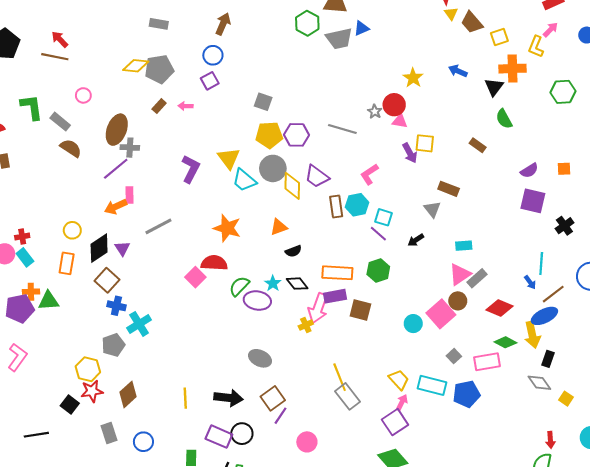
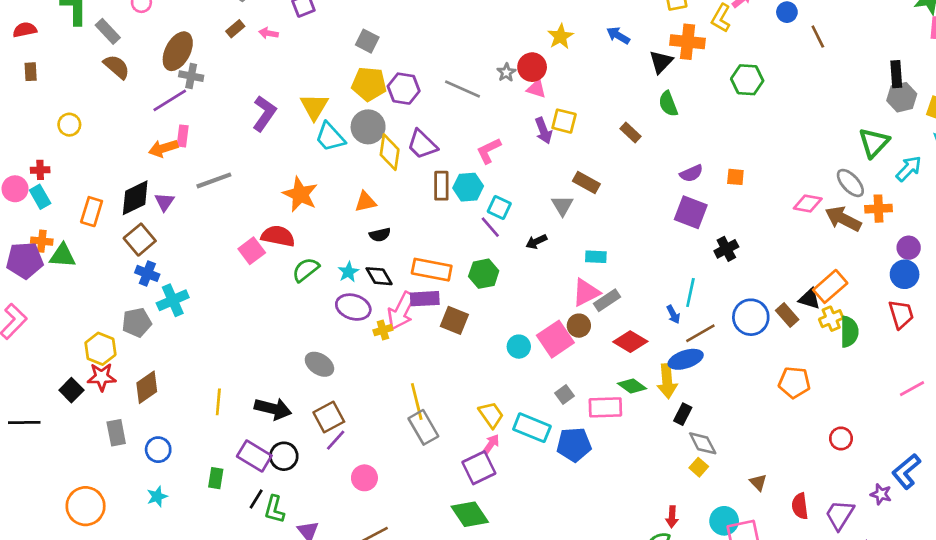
yellow circle: (72, 230) -> (69, 125), moved
purple ellipse: (257, 301) -> (353, 307), moved
gray diamond: (539, 383) -> (703, 443), moved

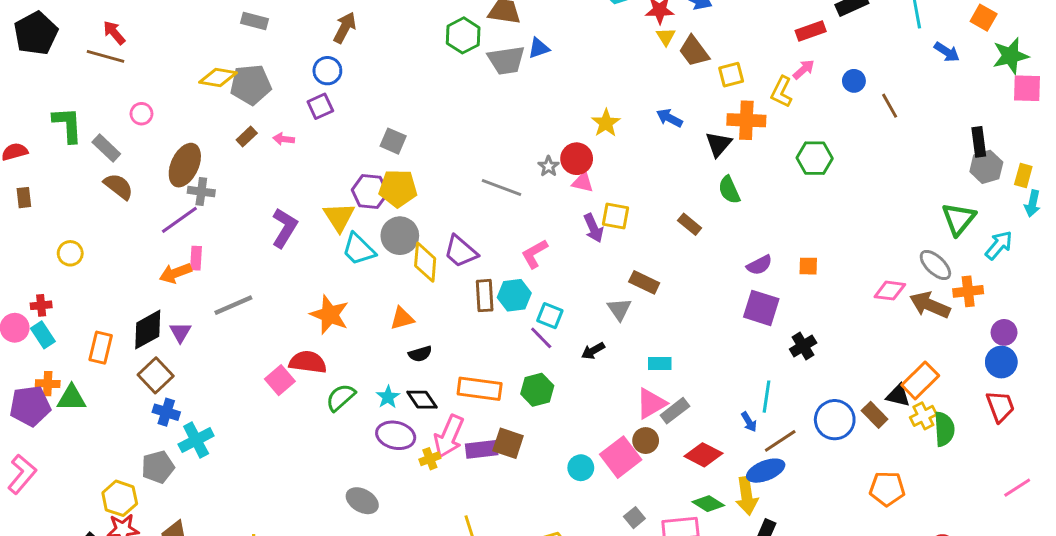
purple hexagon: (404, 89) -> (370, 192), moved
purple rectangle: (425, 299) -> (482, 449), moved

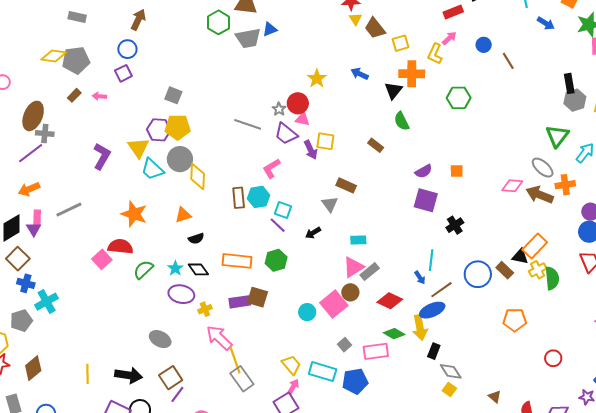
purple trapezoid: (461, 251) -> (286, 134), moved
pink rectangle: (196, 258) -> (37, 218), moved
pink arrow: (449, 436) -> (219, 338), moved, turned 112

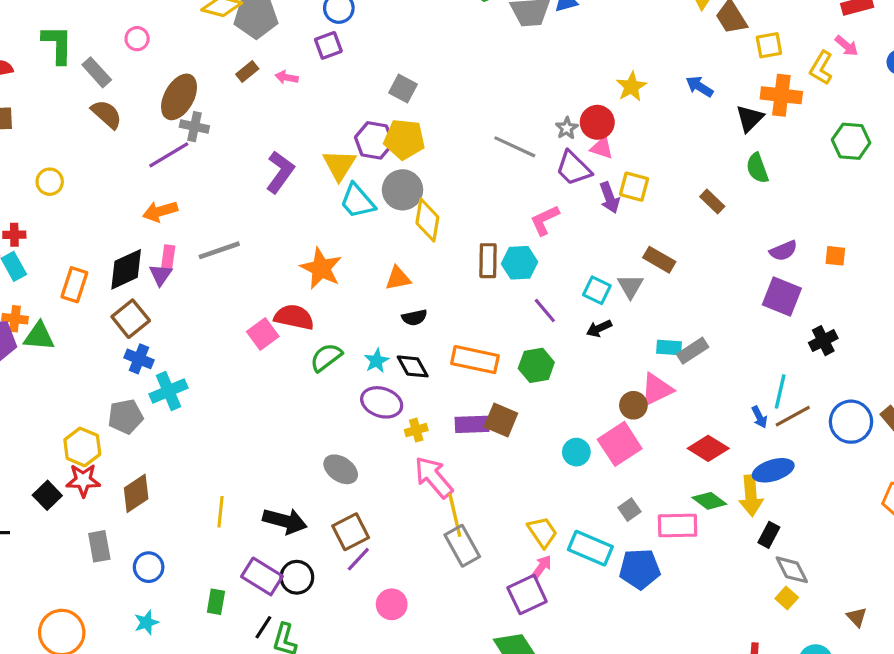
pink arrow: (449, 38) -> (847, 46), turned 77
cyan square: (283, 210) -> (597, 290), moved
gray rectangle: (370, 272) -> (693, 351), moved
brown line: (441, 290) -> (793, 416), moved
brown circle: (350, 292) -> (633, 405), moved

